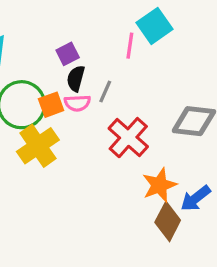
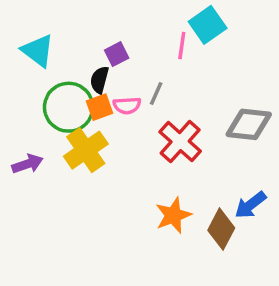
black semicircle: (76, 78) -> (99, 80), moved
orange star: (159, 185) -> (173, 215), moved

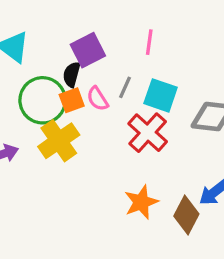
cyan square: (208, 25) -> (161, 95), moved, turned -36
purple square: (117, 54) -> (88, 50), size x1.5
pink semicircle: (127, 105) -> (98, 99), turned 60

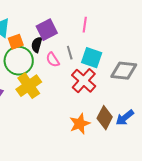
gray line: (125, 87) -> (70, 53), turned -40
orange square: (72, 100) -> (16, 42), moved
brown diamond: (186, 215) -> (105, 118), moved

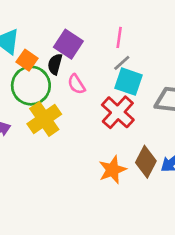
purple square: (47, 30) -> (68, 44), turned -30
orange square: (16, 42) -> (27, 60), turned -35
gray line: (70, 53) -> (122, 63), moved, turned 64

